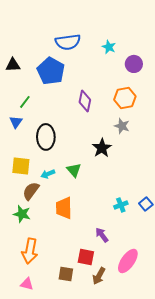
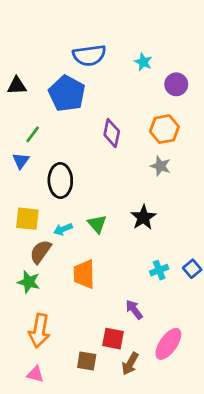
black star: (102, 148) -> (143, 217), moved

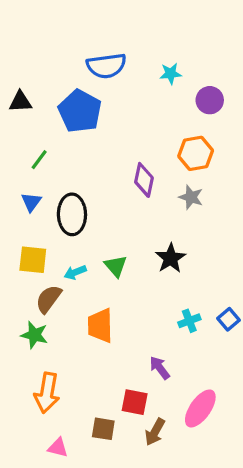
cyan star: (143, 62) -> (171, 74), turned -30
purple diamond: (112, 133) -> (144, 180), moved
blue triangle: (21, 161) -> (31, 202), moved
pink triangle: (35, 374) -> (58, 448), moved

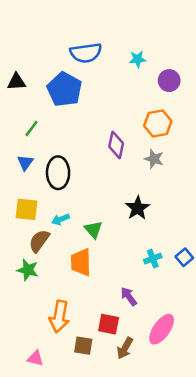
green triangle: (116, 266) -> (93, 229), moved
orange arrow: (47, 393) -> (59, 317), moved
pink triangle: (58, 448) -> (35, 358), moved

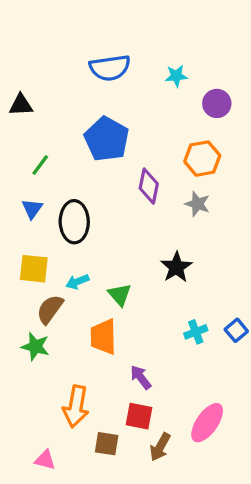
blue pentagon: (64, 89) -> (107, 139), moved
purple arrow: (129, 296) -> (141, 377), moved

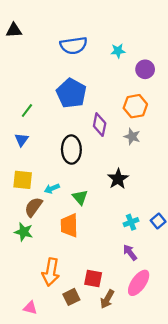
black triangle: (21, 105) -> (14, 30), moved
black ellipse: (74, 222) -> (71, 150), moved
purple arrow: (141, 377) -> (130, 252), moved
brown square: (107, 444) -> (71, 297), turned -35

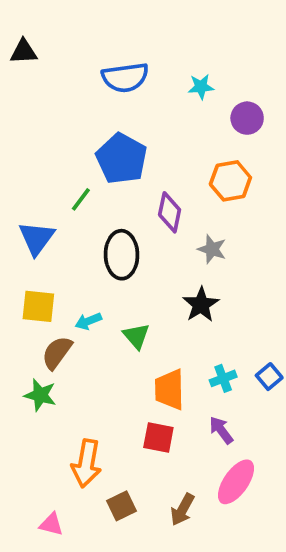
green line: (27, 110) -> (81, 199), moved
gray star: (132, 137) -> (212, 249), moved
blue triangle: (22, 140) -> (37, 238), size x1.5
orange trapezoid: (69, 225) -> (170, 390), moved
red square: (93, 279) -> (158, 438), moved

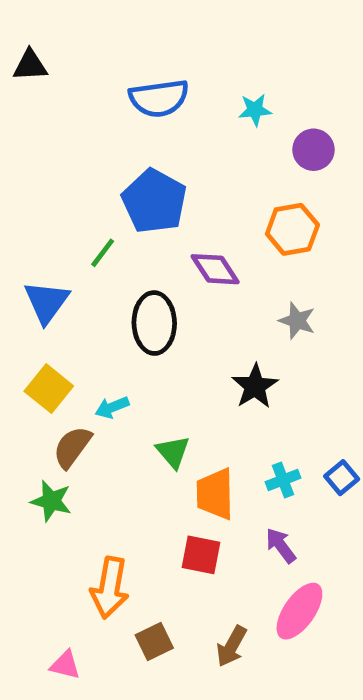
purple diamond: (170, 212) -> (215, 269), turned -45
gray star: (212, 249) -> (297, 321), moved
yellow square: (38, 306) -> (49, 389), turned 33
green triangle: (136, 336) -> (173, 452), moved

